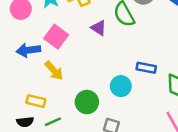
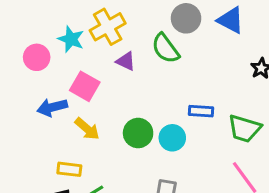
purple triangle: (99, 28) -> (126, 61), moved
green circle: (87, 102) -> (138, 133), moved

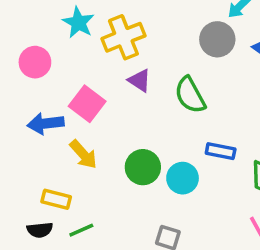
cyan star: (71, 39) -> (78, 23), moved
green semicircle: (165, 48) -> (190, 95), moved

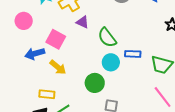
green semicircle: (190, 95) -> (107, 38), moved
green circle: (143, 167) -> (95, 83), moved
cyan circle: (183, 178) -> (111, 62), moved

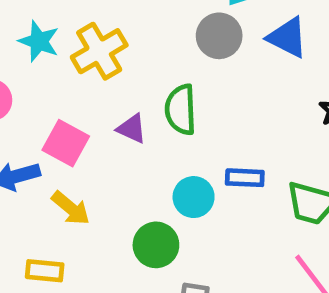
purple triangle: (82, 22) -> (132, 129), moved
green semicircle: (107, 38) -> (181, 110), moved, turned 35

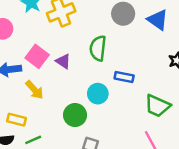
purple triangle: (132, 129) -> (63, 61), moved
blue rectangle: (245, 178) -> (124, 77), moved

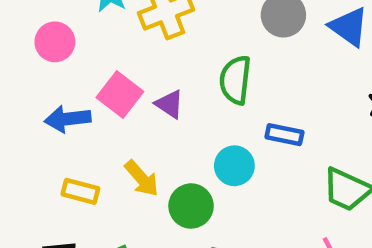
yellow arrow: (35, 90) -> (142, 178), moved
yellow rectangle: (17, 120) -> (80, 191), moved

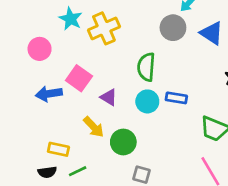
purple triangle: (169, 104) -> (109, 97), moved
cyan circle: (234, 166) -> (147, 101), moved
yellow rectangle: (80, 191) -> (58, 149), moved

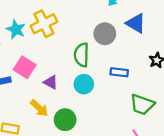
cyan star: (71, 19) -> (16, 29), moved
gray circle: (173, 28) -> (105, 34), moved
blue rectangle: (176, 98) -> (119, 72), moved

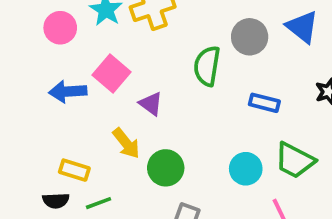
cyan circle: (84, 84) -> (246, 169), moved

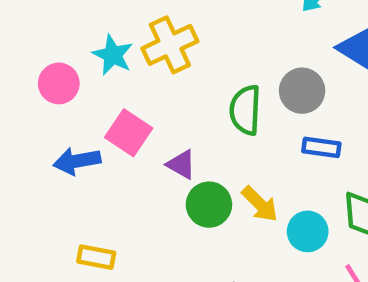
gray circle: (250, 37) -> (302, 91), moved
yellow arrow: (126, 143) -> (260, 204), moved
green circle: (166, 168) -> (209, 205), moved

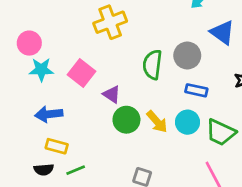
cyan star: (113, 55) -> (41, 70), moved, turned -30
pink circle: (59, 83) -> (29, 43), moved
blue arrow: (77, 161) -> (49, 114), moved
cyan circle: (308, 231) -> (187, 122), moved

